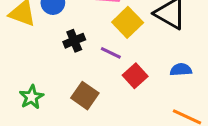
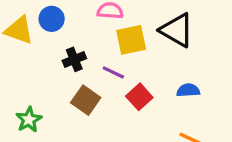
yellow square: (128, 22) -> (131, 40), turned 32
brown square: (85, 96) -> (86, 100), moved

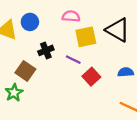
brown square: (86, 100) -> (25, 71), moved

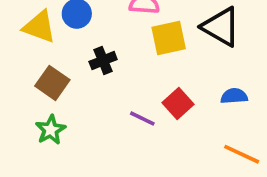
purple line: (73, 60) -> (142, 119), moved
brown square: (25, 71) -> (52, 83), moved

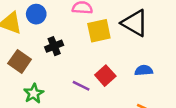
green star: (51, 130) -> (34, 93), moved

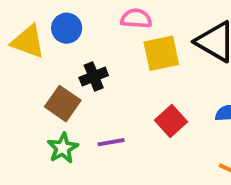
brown square: (20, 61) -> (63, 104), moved
purple line: (81, 86) -> (111, 142), moved, turned -36

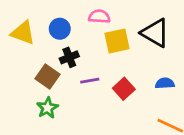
blue circle: (67, 28) -> (60, 29), moved
purple line: (111, 142) -> (90, 81), moved

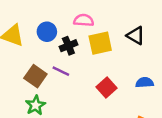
black triangle: (155, 33) -> (136, 36), size x0.7
black cross: (69, 57) -> (68, 46), moved
purple line: (90, 81) -> (61, 71), moved, turned 36

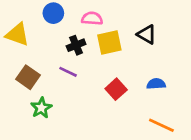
blue circle: (47, 32) -> (53, 13), moved
brown square: (35, 76) -> (28, 77), moved

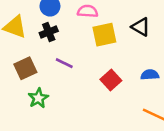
black cross: (76, 45) -> (49, 32), moved
brown square: (28, 77) -> (25, 68), turned 30

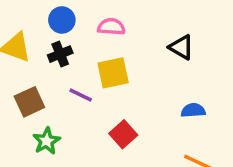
yellow square: (104, 35) -> (113, 73), moved
red square: (111, 80) -> (123, 134), moved

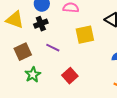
yellow square: (113, 73) -> (85, 35), moved
red square: (123, 134) -> (70, 76), moved

